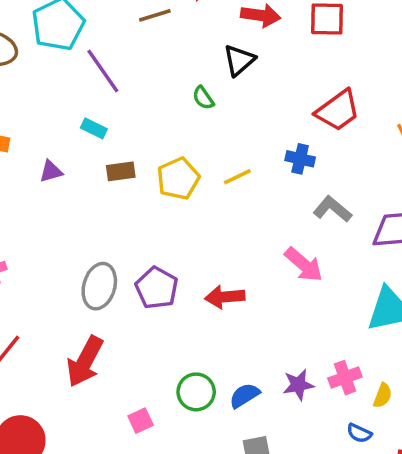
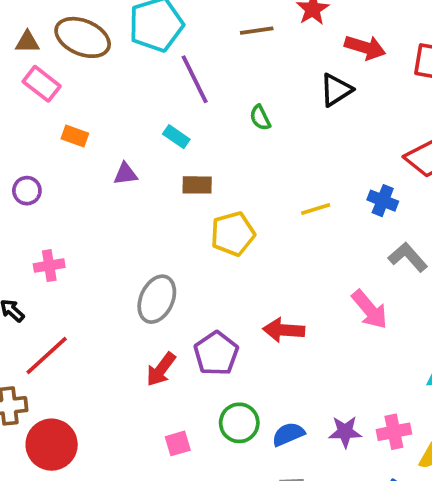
green semicircle: (203, 98) -> (260, 118), moved
yellow pentagon: (178, 179) -> (233, 234), moved
purple pentagon: (157, 288) -> (216, 353), moved
red arrow: (85, 361) -> (161, 369), moved, size x0.7

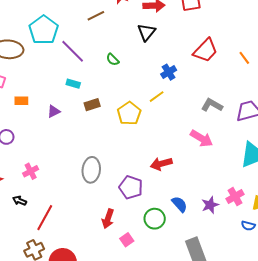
blue cross: (383, 201) -> (169, 72), moved, turned -35
yellow pentagon: (233, 234) -> (129, 113), moved
red arrow: (161, 369) -> (108, 219), moved
blue semicircle: (288, 434) -> (179, 204), moved, turned 90

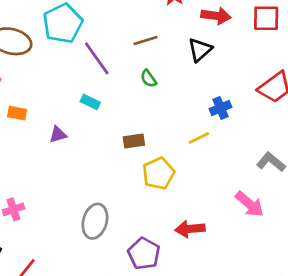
brown line: (96, 16) -> (146, 41), moved
brown rectangle: (92, 105) -> (134, 141), moved
yellow pentagon: (129, 113) -> (158, 173), moved

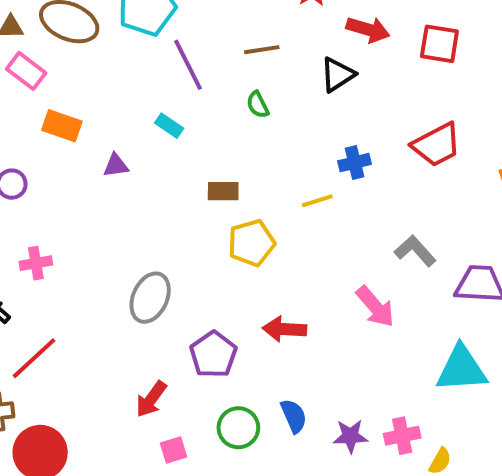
orange rectangle: (17, 113) -> (62, 126), size x1.4

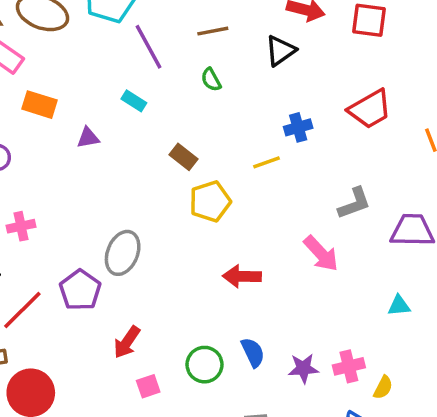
brown rectangle: (223, 191) -> (184, 157), turned 40
gray L-shape: (415, 251) -> (354, 203), turned 114
purple pentagon: (213, 355) -> (80, 290), moved
cyan triangle: (462, 369) -> (399, 306), size x0.5

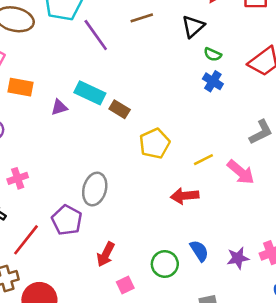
green semicircle: (211, 80) -> (213, 54), moved, turned -30
cyan rectangle: (134, 101) -> (90, 93), moved, size x1.6
blue cross: (298, 127) -> (213, 81), turned -36
brown rectangle: (184, 157) -> (120, 109), moved
yellow line: (267, 162) -> (203, 160), moved

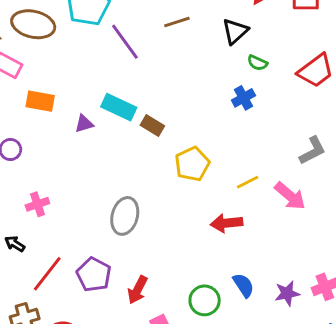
blue cross: (213, 81) -> (243, 98), moved, turned 30
purple pentagon: (67, 220) -> (94, 275), moved

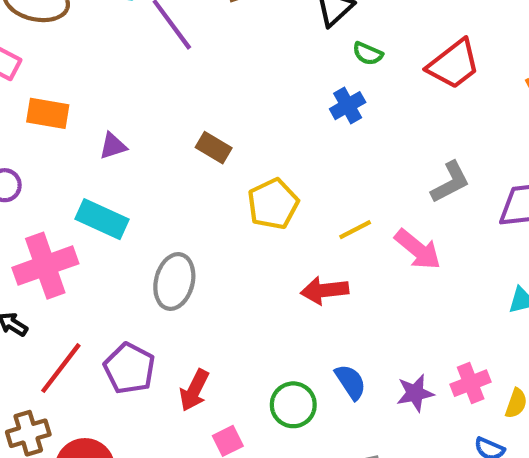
cyan rectangle: (119, 107) -> (102, 219), moved
pink cross: (37, 204) -> (45, 266), size x1.8

